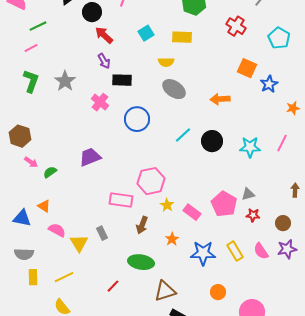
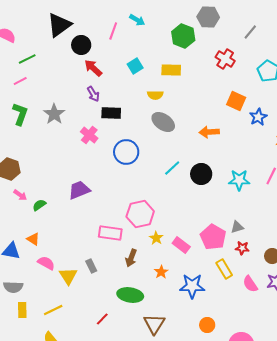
yellow rectangle: (235, 251) -> (224, 269), moved
brown triangle: (165, 291) -> (154, 324), turned -40

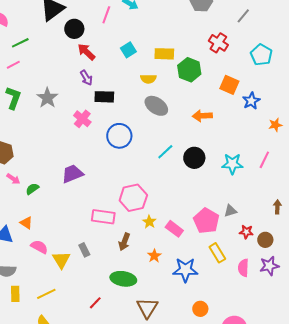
green hexagon: (183, 36) -> (189, 70), moved
red star: (242, 248) -> (246, 232), moved
pink semicircle: (250, 284) -> (243, 268), turned 36

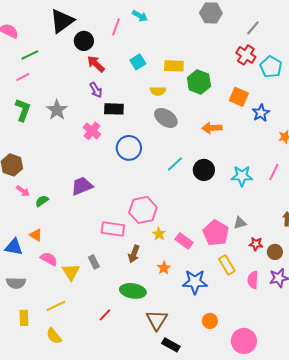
red cross: (218, 43) -> (246, 55), moved
yellow rectangle: (15, 294) -> (24, 318), moved

